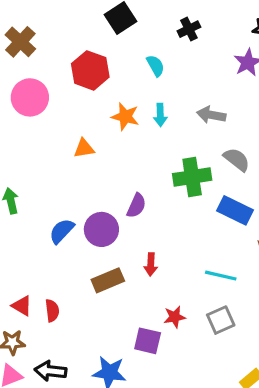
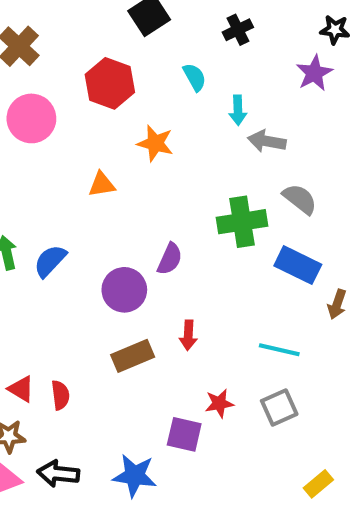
cyan arrow: (160, 115) -> (238, 110), moved
blue semicircle: (62, 231) -> (50, 261), moved

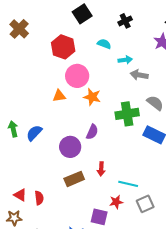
cyan semicircle: (195, 77) -> (104, 44), turned -40
cyan arrow: (238, 110) -> (125, 60), turned -96
pink circle: (31, 118) -> (77, 76), moved
orange star: (155, 143) -> (92, 97), moved
cyan line: (279, 350) -> (128, 184), moved

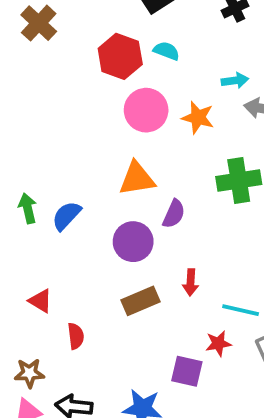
cyan semicircle: (104, 44) -> (166, 51), moved
orange triangle: (59, 96) -> (137, 179), moved, size x1.5
orange star: (92, 97) -> (198, 118), moved
red triangle: (20, 195) -> (41, 301), moved

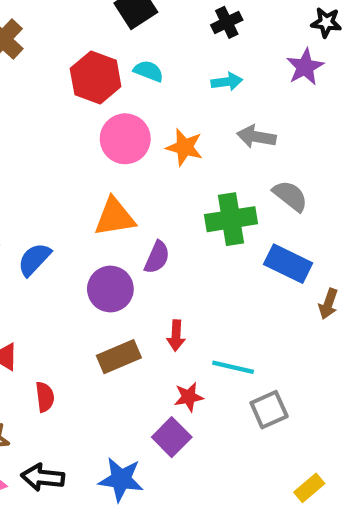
cyan arrow: (235, 80) -> (227, 82), moved
red star: (218, 343) -> (189, 397), moved
purple square: (187, 371) -> (172, 437), turned 32

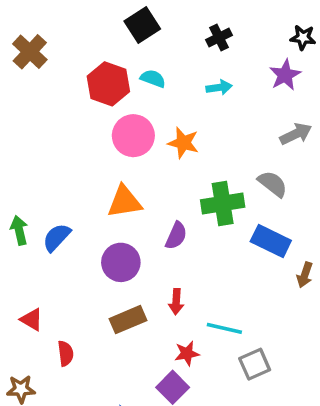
gray arrow: (256, 137) -> (296, 134), moved, turned 144
purple semicircle: (157, 257) -> (176, 236), moved

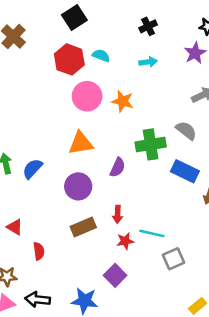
black square: (142, 25) -> (74, 17), moved
red star: (187, 353) -> (125, 241), moved

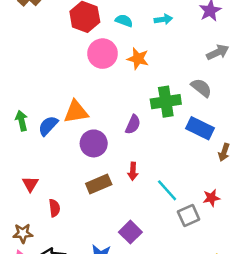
cyan semicircle: (101, 56) -> (124, 21), moved
orange triangle: (81, 143) -> (76, 112), moved
red triangle: (15, 227) -> (30, 184), turned 30
cyan line: (152, 233) -> (167, 190), turned 35
red star: (125, 241) -> (211, 198), moved

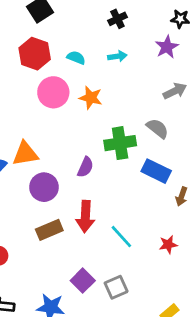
red arrow: (133, 171) -> (85, 217), size x1.6
gray square: (189, 216) -> (116, 287), moved

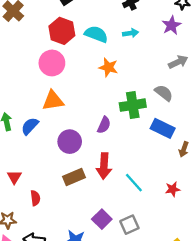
cyan semicircle: (76, 58) -> (96, 34), size x1.5
pink circle: (53, 92) -> (52, 63), moved
orange triangle: (25, 154) -> (53, 101), moved

